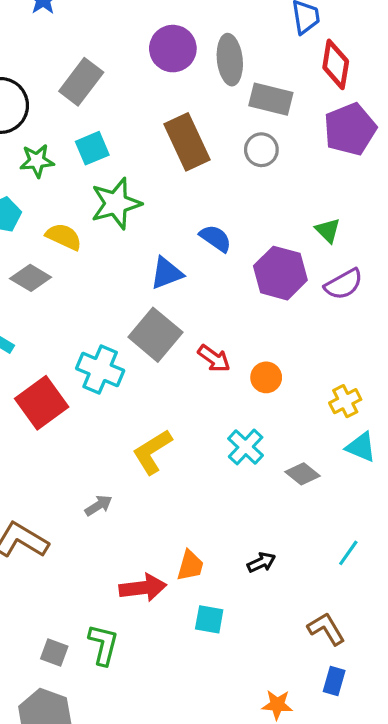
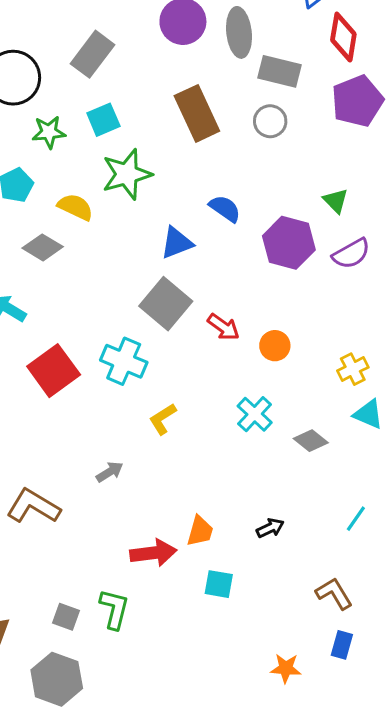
cyan cross: (100, 370) -> (124, 361), moved
yellow L-shape: (152, 452) -> (163, 419), size x0.7

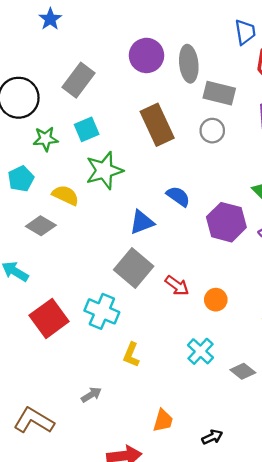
yellow L-shape: (163, 419) -> (131, 355), turned -35
orange trapezoid: (200, 531) -> (163, 421), moved

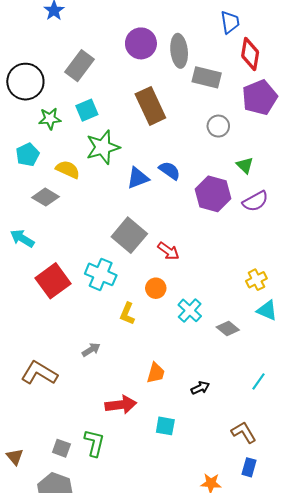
gray circle: (212, 131) -> (218, 126), moved
blue triangle: (142, 222) -> (138, 178), moved
orange circle: (216, 300) -> (156, 288), moved

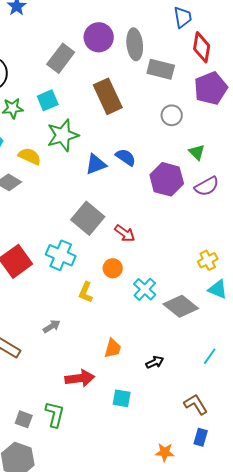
gray rectangle: (79, 66) -> (61, 58), moved
gray diamond: (228, 328) -> (181, 306), size x1.6

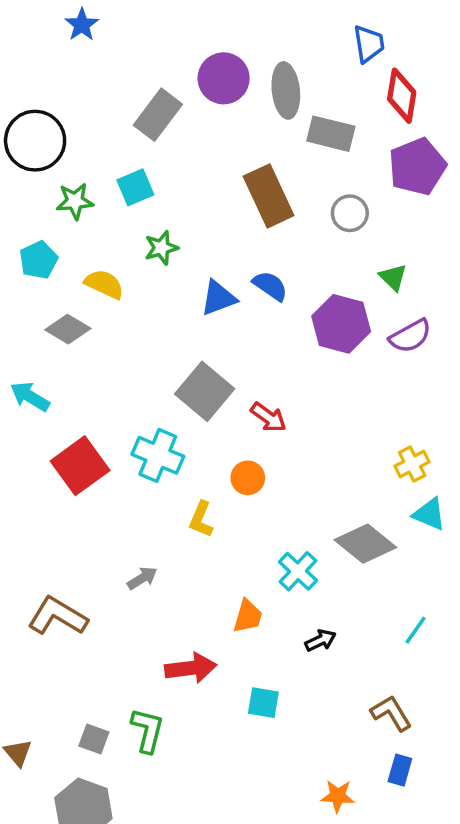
brown rectangle: (108, 96) -> (269, 196), moved
green star: (63, 135) -> (161, 248), size x0.6
cyan cross: (145, 289) -> (298, 571), moved

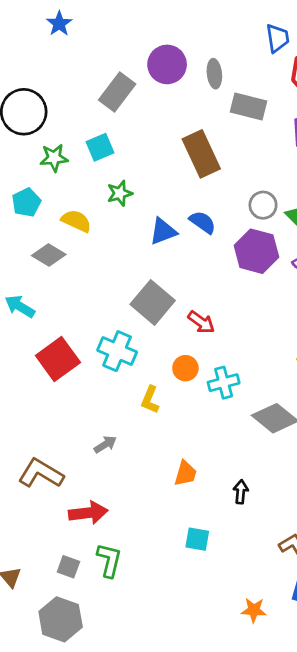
gray ellipse: (286, 90) -> (214, 74), size x0.7
gray circle: (350, 213) -> (263, 205), moved
cyan cross: (298, 571) -> (224, 383), moved, turned 32
black arrow: (320, 640) -> (241, 492), turned -60
red arrow: (191, 668) -> (88, 513), moved

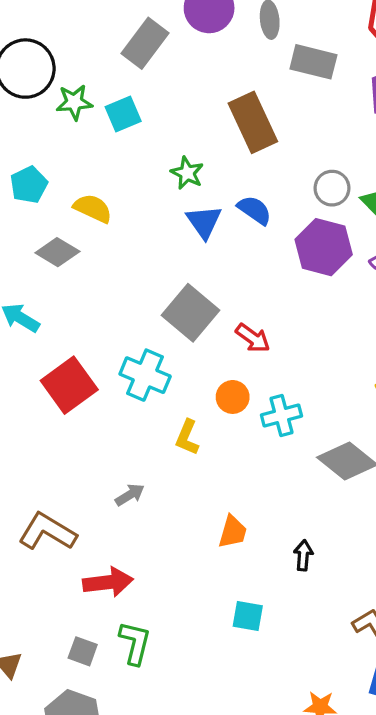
green star: (54, 158) -> (74, 102), moved
green star: (120, 193) -> (187, 173), moved, turned -30
blue triangle: (163, 231) -> (204, 222), turned -44

